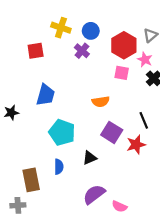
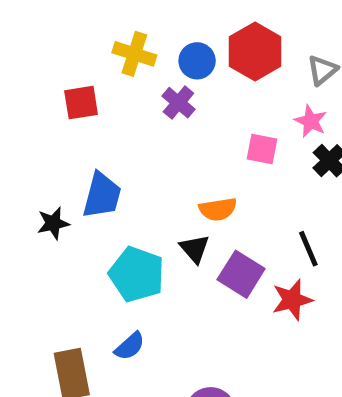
red hexagon: (124, 45) -> (255, 52), moved
black star: (11, 113) -> (53, 223), moved
black triangle: (90, 158) -> (195, 249), moved, turned -48
blue semicircle: (59, 167) -> (130, 346), turned 48

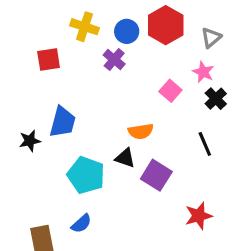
pink square: (262, 149) -> (170, 91), turned 30
black triangle: (195, 249) -> (125, 158), turned -30
black line: (308, 249) -> (205, 144), moved
red star: (292, 300) -> (199, 216), moved

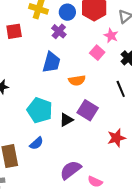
pink star: (203, 72) -> (111, 36), moved
blue trapezoid: (63, 122) -> (51, 62), moved
black triangle: (125, 158) -> (66, 120), moved, turned -48

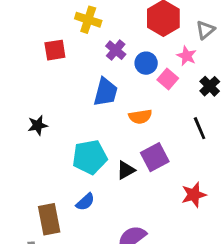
blue circle: (67, 12) -> (146, 63), moved
cyan pentagon: (40, 110) -> (90, 157), turned -30
purple square: (88, 110) -> (155, 157), turned 30

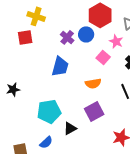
yellow cross: (88, 20) -> (36, 16), moved
blue circle: (146, 63) -> (86, 34), moved
orange semicircle: (140, 117) -> (93, 83), moved
black triangle: (126, 170) -> (70, 128), moved

